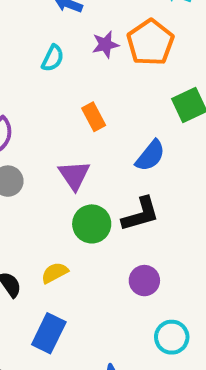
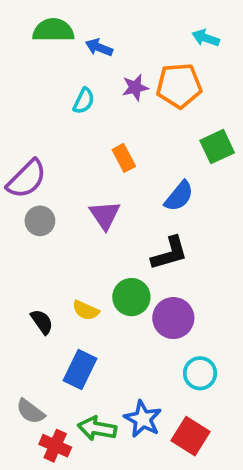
orange pentagon: (150, 43) -> (179, 86), turned 30
green circle: (92, 224) -> (131, 297), moved
yellow semicircle: (55, 273) -> (86, 310), turned -128
purple circle: (144, 281) -> (173, 318), size x1.4

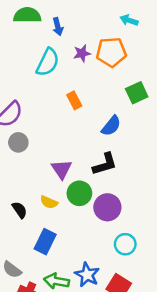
blue arrow: (99, 47) -> (58, 27), turned -126
cyan semicircle: (84, 101) -> (48, 62), size x1.6
purple triangle: (105, 215) -> (62, 169), moved

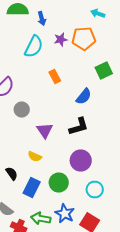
gray circle: (18, 142) -> (22, 110), moved
green circle: (79, 193) -> (59, 182), moved
black semicircle: (20, 210) -> (12, 174), moved

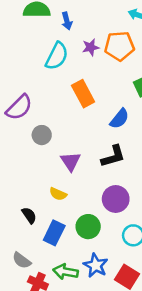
orange rectangle: (55, 76) -> (83, 94), size x1.5

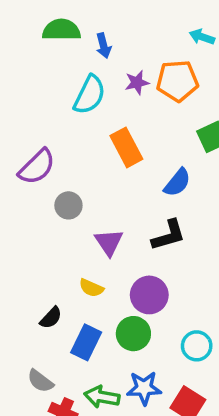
purple circle: (116, 199) -> (149, 295), moved
black semicircle: (29, 215) -> (51, 318), turned 78
blue star: (96, 265) -> (144, 388), turned -30

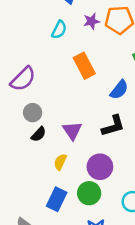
cyan semicircle: (90, 95) -> (59, 30), size x0.7
gray circle: (68, 205) -> (33, 113), moved
yellow semicircle: (91, 288) -> (60, 162), turned 91
black semicircle: (51, 318) -> (39, 134), moved

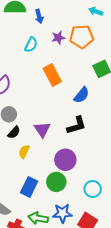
yellow semicircle: (60, 162) -> (24, 152), moved

